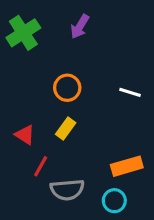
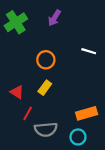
white line: (130, 92) -> (89, 51), moved

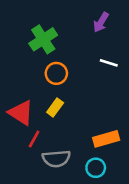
purple arrow: (54, 18) -> (101, 22), moved
green cross: (16, 22) -> (43, 39), moved
red triangle: (17, 92) -> (21, 113), size x1.5

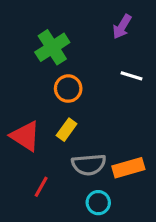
red line: (34, 139) -> (41, 187), moved
gray semicircle: (56, 159) -> (89, 165), moved
cyan circle: (96, 168) -> (98, 203), moved

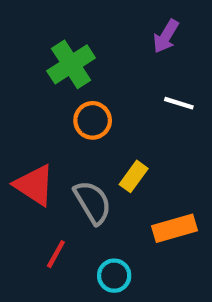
yellow rectangle: (67, 130) -> (134, 176), moved
gray semicircle: (89, 165) -> (93, 202), moved, turned -116
cyan circle: (98, 203) -> (114, 276), moved

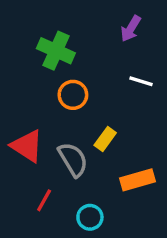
green cross: (71, 64) -> (56, 51), turned -33

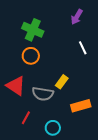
white line: (141, 81) -> (83, 48), turned 48
orange circle: (73, 95) -> (31, 56), moved
gray semicircle: (73, 159) -> (43, 94), turned 130

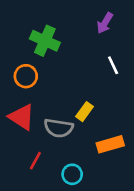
orange circle: (31, 56) -> (26, 76), moved

